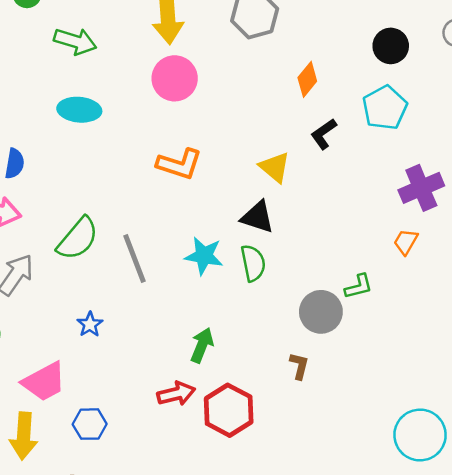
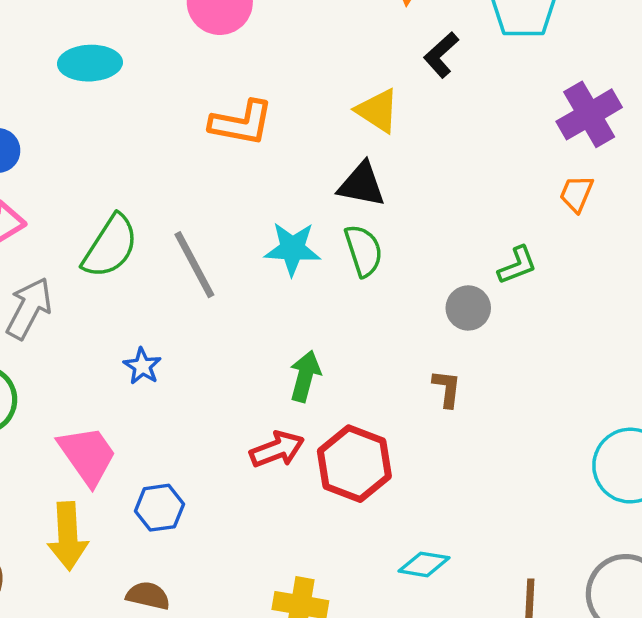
gray circle: (321, 312) -> (468, 308), size x0.7
pink trapezoid: (44, 382) -> (87, 455), turned -90

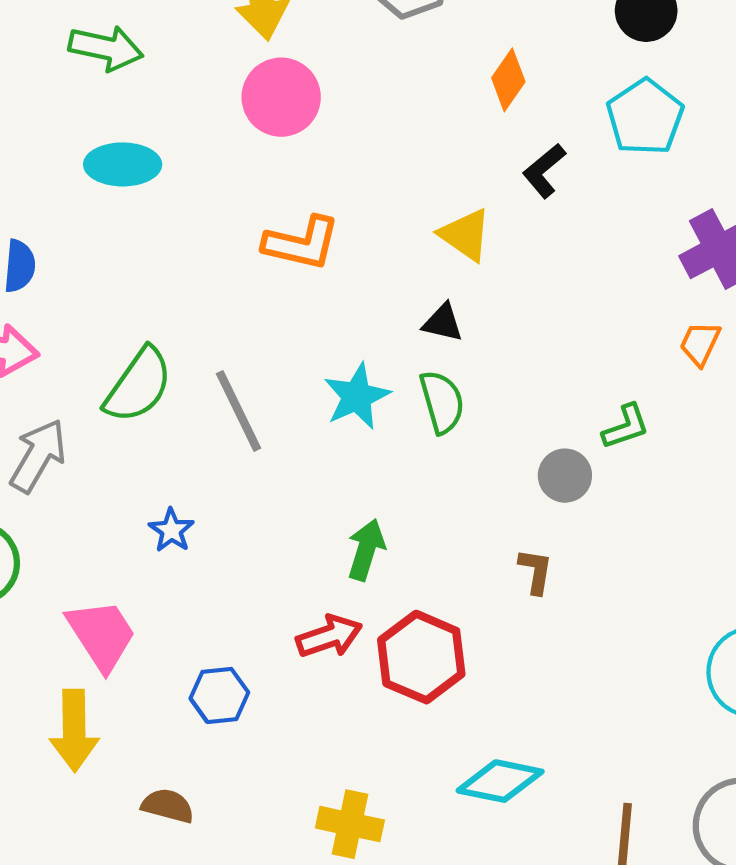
black triangle: (362, 185) -> (443, 323), size x0.7
cyan star: (292, 249) -> (357, 396), turned -30
blue hexagon: (159, 508) -> (219, 695), moved
cyan diamond: (424, 564) -> (500, 781), size x1.4

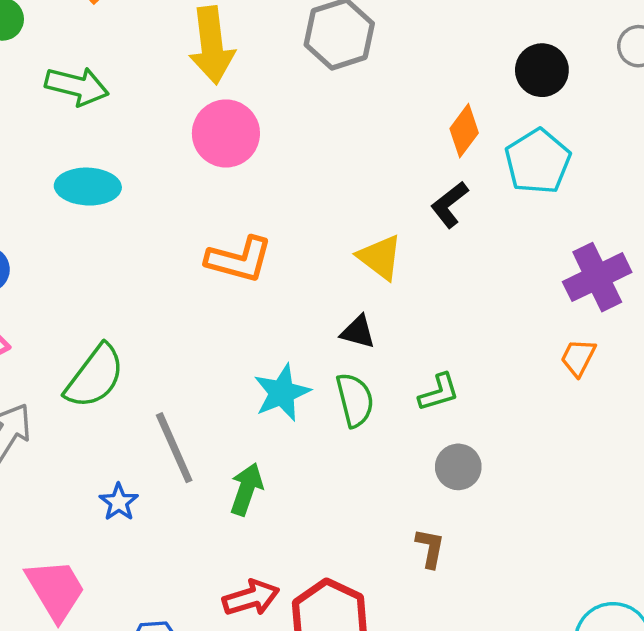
orange diamond: (508, 80) -> (464, 131), moved
gray line: (239, 411) -> (174, 448), moved
green L-shape: (626, 427) -> (439, 392), moved
green arrow: (366, 550) -> (247, 489), moved

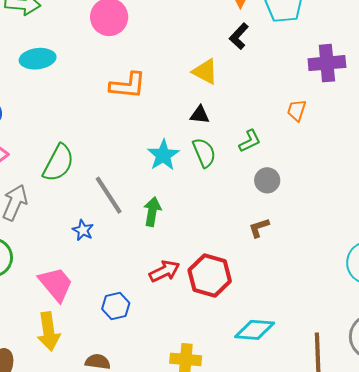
purple cross: (597, 277) -> (327, 63), turned 30
orange trapezoid: (578, 358) -> (297, 110), moved
brown L-shape: (430, 548) -> (259, 228), turned -110

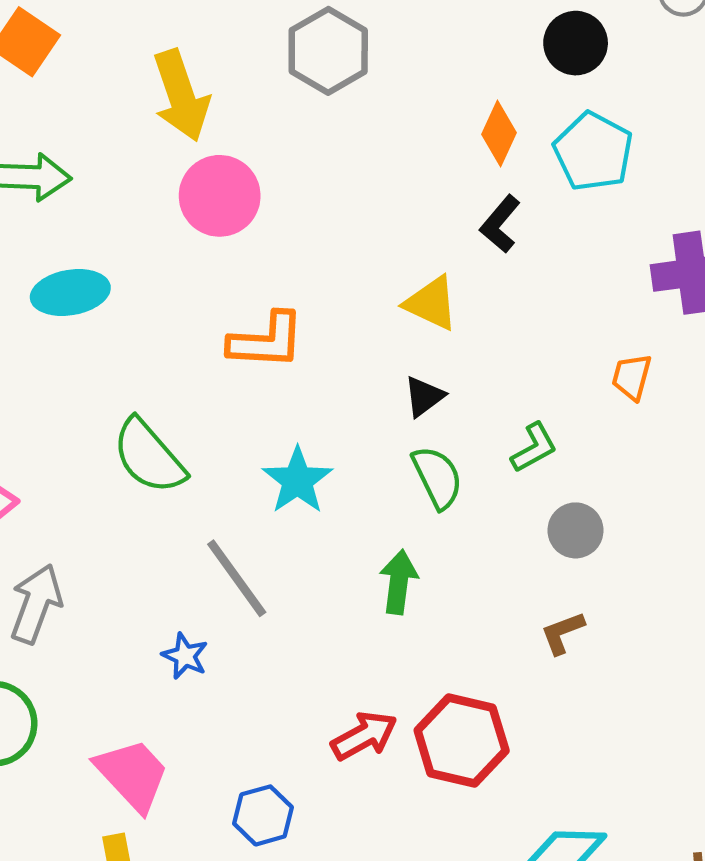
black triangle: (200, 115) -> (424, 396), turned -40
cyan star: (163, 155) -> (297, 480), moved
green semicircle: (58, 163) -> (149, 456), moved, turned 114
green arrow: (152, 212) -> (399, 582), moved

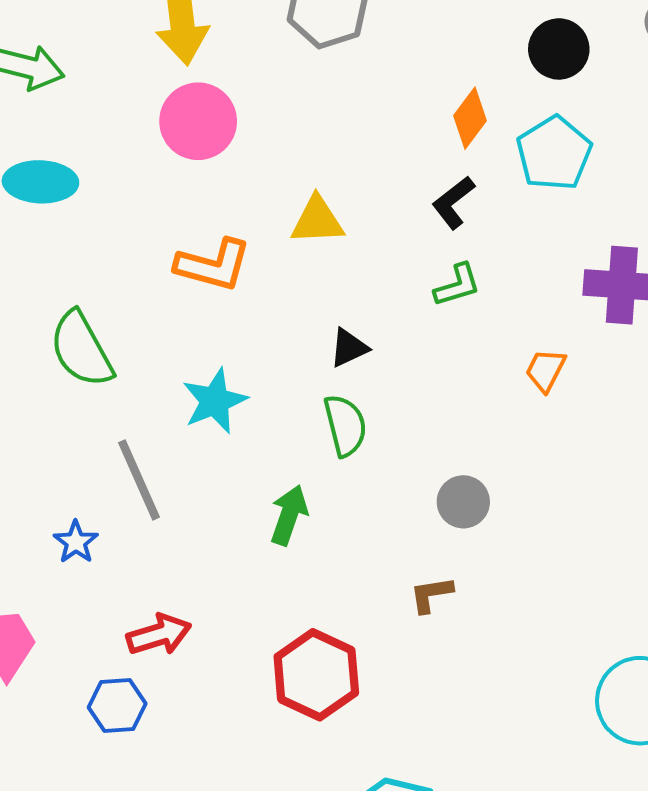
yellow triangle: (431, 303) -> (317, 220), moved, turned -40
green L-shape: (534, 448) -> (457, 285), moved
red arrow: (364, 736) -> (159, 635), moved

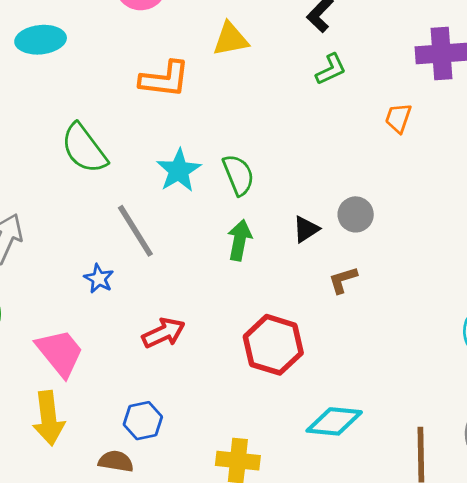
black triangle: (349, 348) -> (306, 229), moved
green semicircle: (345, 425) -> (238, 175), moved
blue hexagon: (117, 705) -> (143, 421), moved

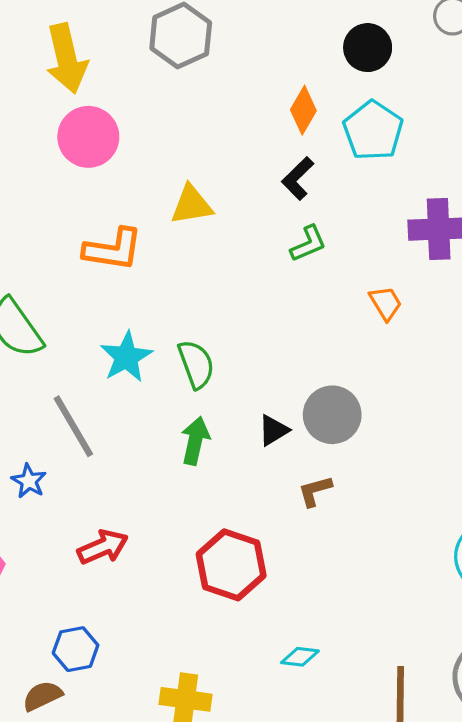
orange trapezoid: (398, 118) -> (386, 303), turned 128
gray circle: (356, 214) -> (332, 415), size x1.4
cyan diamond: (334, 421) -> (300, 657), size x0.6
brown semicircle: (116, 461) -> (42, 696), turned -36

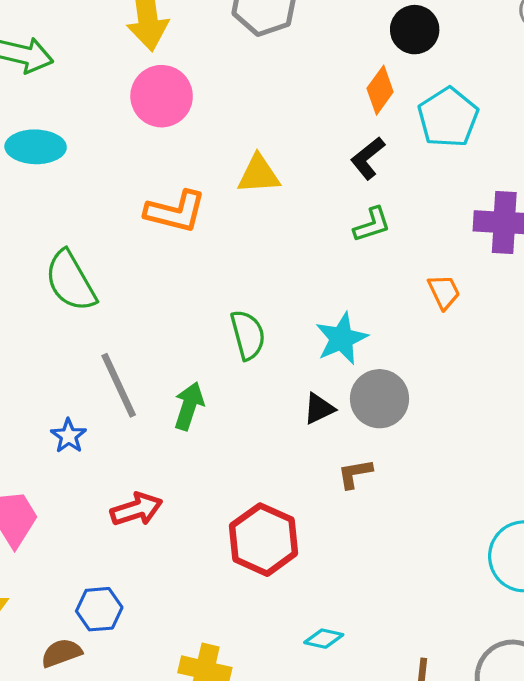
black circle: (368, 48) -> (415, 30), moved
cyan star: (126, 357) -> (341, 338), moved
green arrow: (195, 441) -> (189, 406), moved

